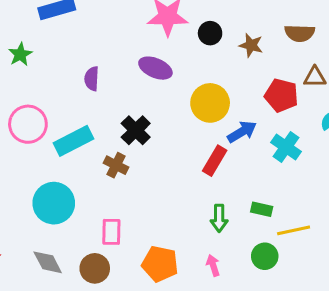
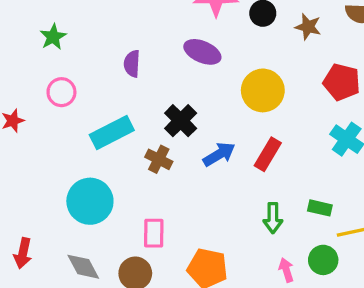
pink circle: (28, 124) -> (61, 92), moved, size x0.7
blue arrow: (242, 132) -> (219, 154), moved
pink arrow: (213, 265) -> (286, 270), moved

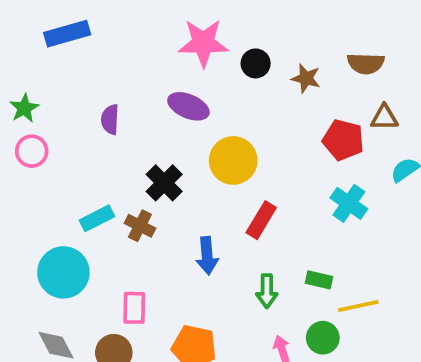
green star: (53, 37) -> (24, 108), moved
yellow circle: (263, 90) -> (233, 160), moved
cyan rectangle: (112, 132) -> (97, 218), moved, size x0.7
blue arrow: (219, 154) -> (207, 256), moved, turned 116

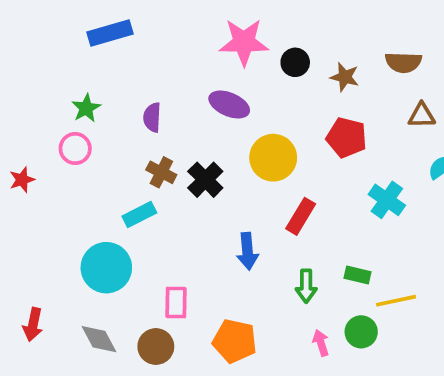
green star: (24, 108) -> (86, 108), moved
red pentagon: (343, 140) -> (347, 138), moved
brown cross: (140, 226) -> (161, 172), moved

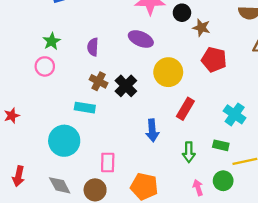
brown star: (345, 77) -> (201, 28), moved
red star: (22, 180) -> (12, 116), moved
cyan cross: (387, 200) -> (235, 114), moved
cyan rectangle: (139, 215) -> (85, 108), turned 36

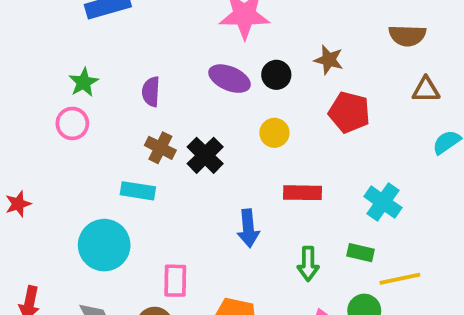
black circle: (182, 13) -> (276, 75), moved
yellow circle: (168, 72) -> (274, 133), size x0.6
red rectangle: (185, 109) -> (303, 193), turned 60

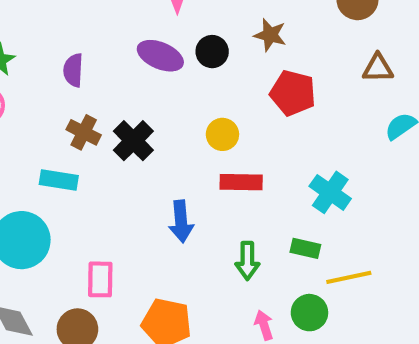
yellow circle: (274, 133) -> (222, 134), moved

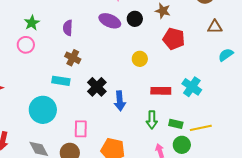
black cross: (133, 141) -> (97, 87), moved
red rectangle: (241, 182) -> (161, 91), moved
green rectangle: (305, 248) -> (176, 124), moved

